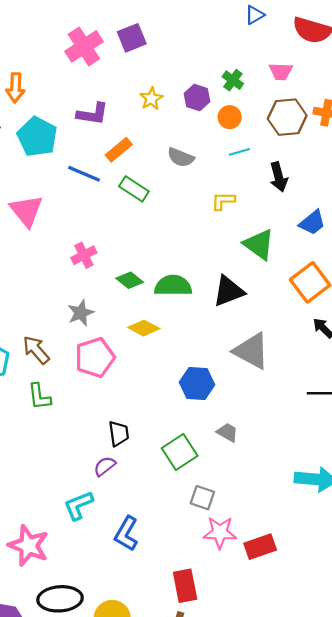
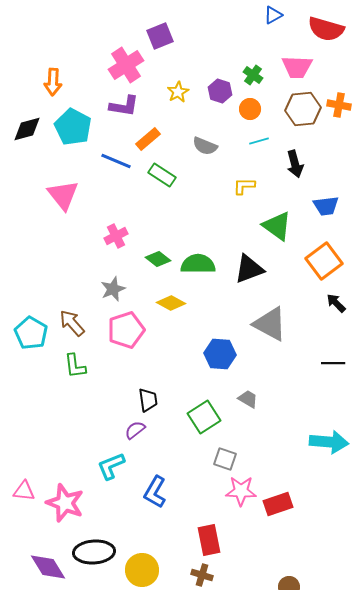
pink cross: (84, 46) -> (126, 65), moved
pink trapezoid: (281, 71) -> (297, 67), size x1.4
blue trapezoid: (312, 223) -> (326, 206), turned 32

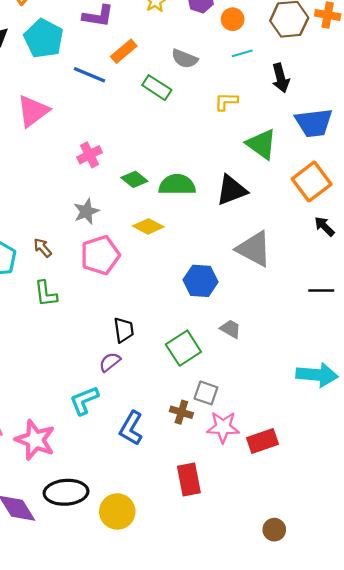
green rectangle: (162, 175) -> (157, 88), moved
pink triangle: (63, 195) -> (33, 111), turned 32
blue trapezoid: (326, 206) -> (314, 123), size x1.4
brown arrow: (72, 323) -> (43, 248), size x0.7
brown cross: (202, 575) -> (181, 412), moved

